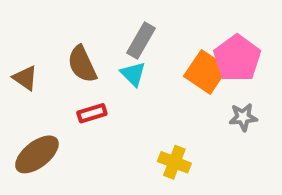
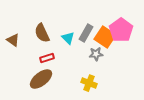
gray rectangle: (141, 41) -> (86, 33), moved
gray star: (243, 117) -> (96, 54), moved
brown ellipse: (37, 154) -> (41, 79), moved

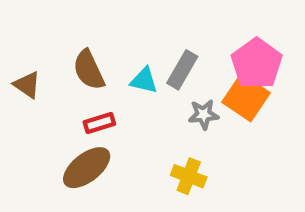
orange square: (105, 37) -> (246, 97), moved
cyan triangle: (68, 38) -> (144, 80), turned -32

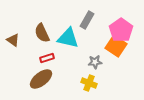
gray rectangle: (182, 70) -> (87, 20), moved
cyan triangle: (144, 80) -> (68, 38), size x1.6
gray star: (204, 115) -> (95, 62), moved

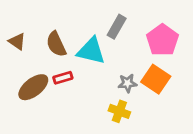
brown triangle: (13, 40) -> (17, 41), moved
orange square: (116, 46) -> (156, 79), moved
brown ellipse: (41, 79) -> (33, 87), moved

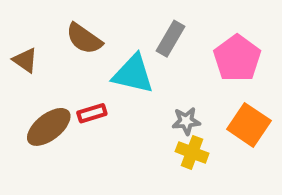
brown semicircle: (56, 44) -> (84, 39), moved, turned -30
orange square: (156, 79) -> (249, 125), moved
yellow cross: (119, 111) -> (192, 152), moved

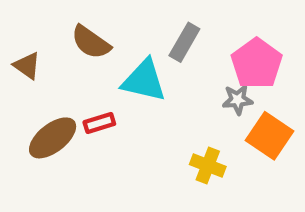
gray star: (186, 121) -> (238, 100), moved

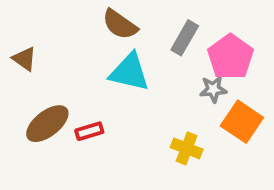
brown semicircle: (91, 42) -> (120, 24), moved
gray rectangle: (184, 42) -> (185, 38), moved
red rectangle: (99, 123) -> (89, 131), moved

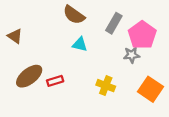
cyan triangle: (129, 72) -> (80, 44), size x0.6
orange square: (242, 122) -> (150, 89), moved
yellow cross: (187, 148) -> (106, 86), moved

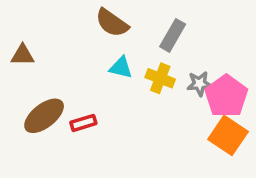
pink pentagon: (142, 35) -> (226, 96), moved
brown triangle: (15, 36) -> (23, 55), turned -35
yellow cross: (106, 86) -> (160, 78), moved

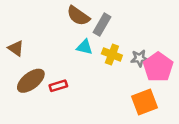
gray rectangle: (173, 35) -> (102, 25), moved
brown triangle: (23, 55) -> (16, 48), moved, turned 35
orange square: (228, 135) -> (144, 102), moved, turned 35

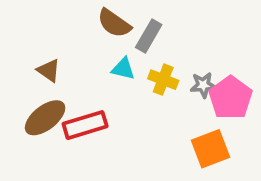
brown triangle: (16, 48) -> (49, 70), moved
red rectangle: (58, 86) -> (85, 125), size x1.6

